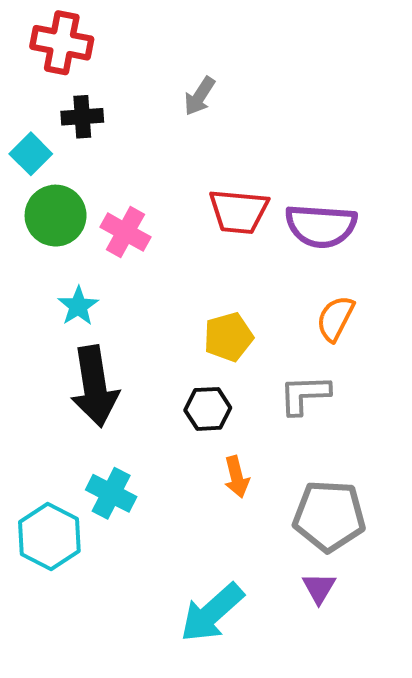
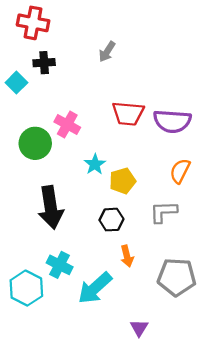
green circle: (56, 216) -> (35, 143), moved
cyan star: (78, 306) -> (95, 164), moved
purple triangle: (319, 588) -> (139, 328), moved
cyan arrow: (212, 613) -> (95, 288), moved

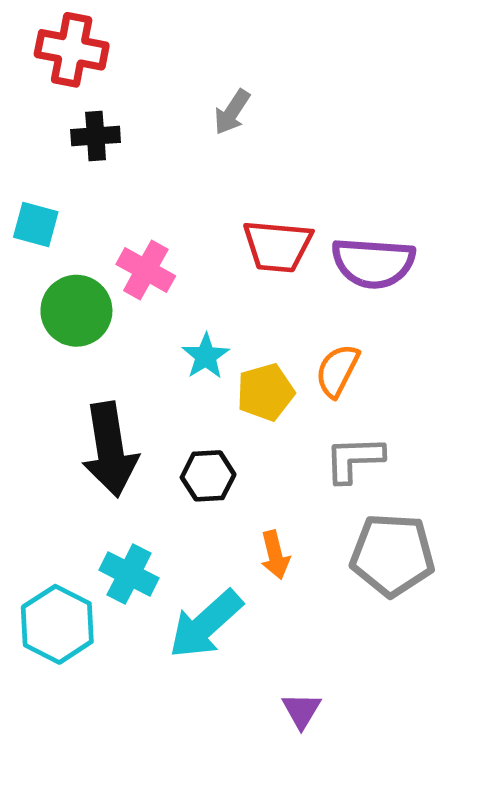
cyan square: (16, 83) -> (36, 225), moved, turned -30
orange semicircle: (180, 171) -> (337, 371), moved
black hexagon: (111, 220) -> (208, 476), moved
gray pentagon: (177, 277) -> (392, 555), moved

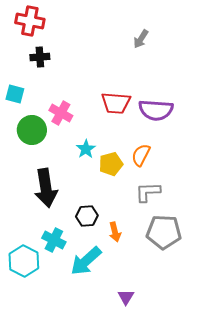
gray arrow: (232, 112) -> (141, 39), moved
black hexagon: (208, 476) -> (87, 216), moved

